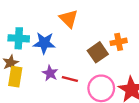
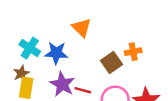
cyan cross: (19, 38) -> (30, 48), turned 30
purple star: (50, 73) -> (62, 84), size x1.5

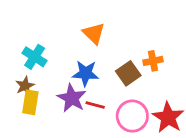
blue star: (56, 53) -> (86, 73), moved

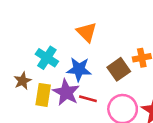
cyan cross: (35, 57) -> (47, 58), moved
yellow rectangle: (30, 102) -> (43, 95), moved

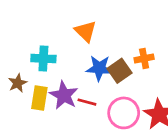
cyan cross: (47, 58) -> (43, 59), turned -30
blue star: (79, 69) -> (99, 68), moved

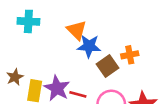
cyan cross: (43, 59) -> (28, 21), moved
blue star: (99, 68) -> (89, 46), moved

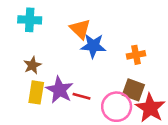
brown square: (108, 66) -> (133, 90), moved, turned -35
brown star: (15, 77) -> (32, 65), moved

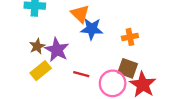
purple star: (60, 90) -> (57, 50), moved
yellow rectangle: (36, 92) -> (41, 71), turned 42

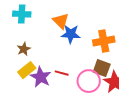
orange cross: (130, 37) -> (104, 41), size x1.5
purple star: (57, 50) -> (41, 77), moved

